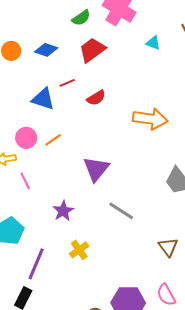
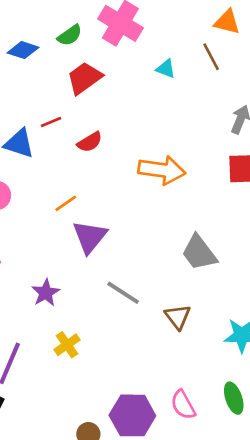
blue diamond: (46, 50) -> (23, 50), moved
orange line: (53, 140) -> (66, 203), moved
brown triangle: (168, 247) -> (178, 317), moved

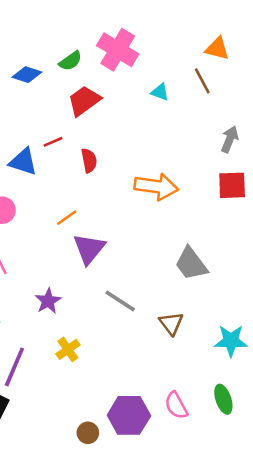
red semicircle: (90, 142) -> (89, 160), turned -70

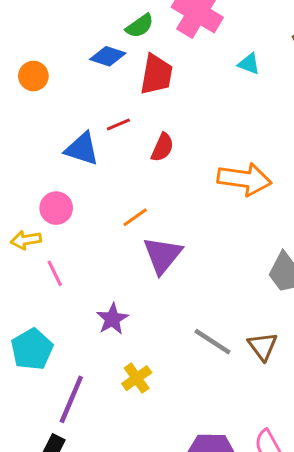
blue diamond: (27, 75) -> (108, 56), moved
red trapezoid: (84, 101) -> (156, 74), turned 136
red semicircle: (89, 160) -> (162, 147), turned 35
gray line: (120, 301) -> (213, 342), moved

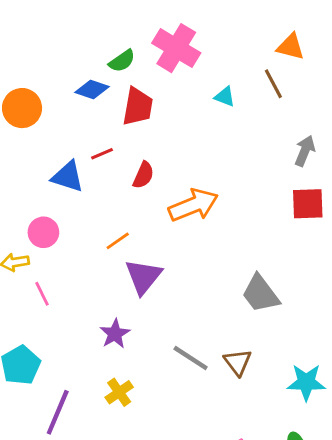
orange circle: (33, 76) -> (22, 108), size x1.4
orange arrow: (244, 179) -> (193, 205), moved, turned -30
purple star: (112, 319) -> (115, 334), moved

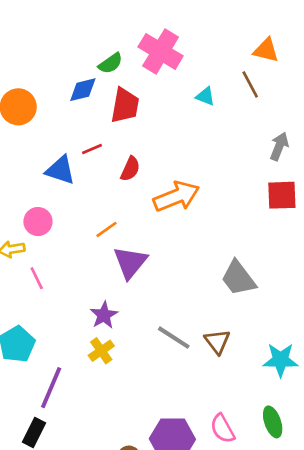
blue diamond: (92, 89) -> (83, 90), turned -32
yellow cross: (119, 392) -> (101, 351), moved

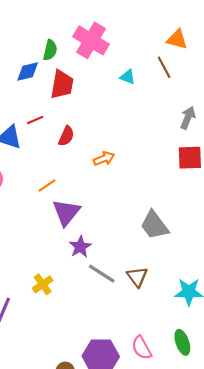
green semicircle: (110, 63) -> (50, 50), turned -42
orange arrow: (176, 196) -> (104, 159), size x0.6
purple star: (104, 315) -> (80, 247), moved

